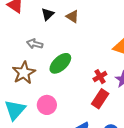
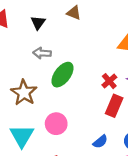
brown triangle: (72, 17) -> (74, 13), moved
gray arrow: (35, 44) -> (42, 53), moved

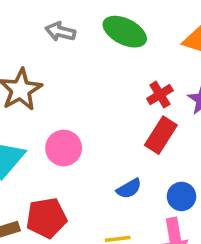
green ellipse: (63, 75) -> (125, 32), moved, turned 70

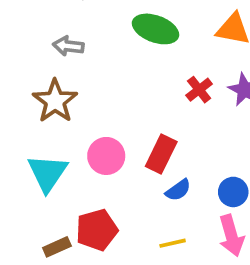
gray arrow: (60, 32) -> (68, 46), moved
red rectangle: (161, 135) -> (161, 154), moved

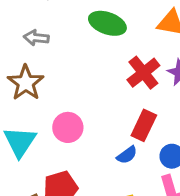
red cross: (199, 90) -> (143, 73), size x1.5
red rectangle: (161, 154) -> (144, 125), moved

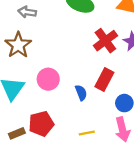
blue semicircle: (127, 155) -> (81, 93), moved, turned -77

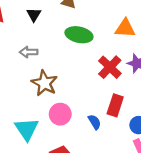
brown star: (18, 45) -> (44, 83), moved

